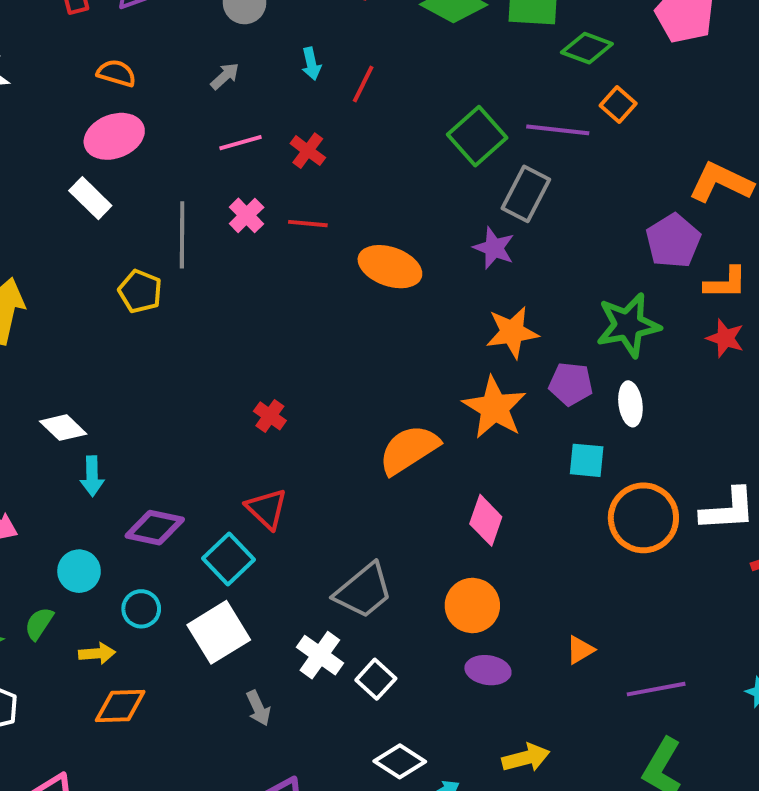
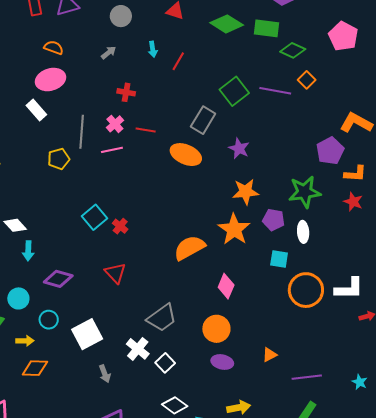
pink line: (241, 143) -> (112, 150), moved
red cross: (308, 151) -> (126, 92), moved, turned -30
gray rectangle: (526, 194) -> (203, 120), moved
yellow pentagon: (140, 291) -> (59, 159), turned 30
cyan square: (229, 559) -> (94, 217), moved

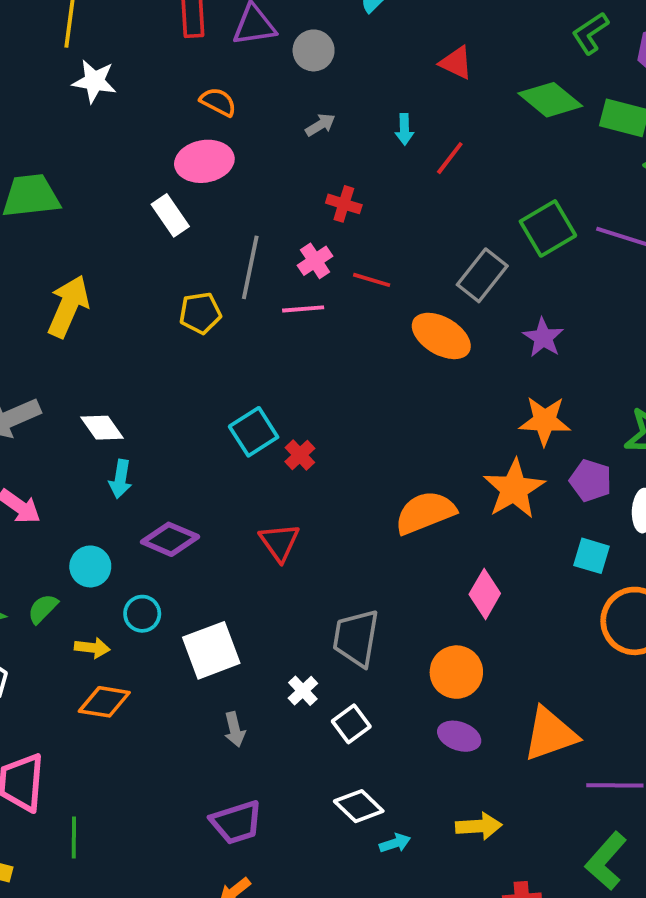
gray circle: (121, 16) -> (314, 50), moved
gray trapezoid: (162, 318) -> (356, 638), turned 128
white cross: (138, 349) -> (303, 691), size x0.7
orange triangle: (270, 355) -> (550, 734), size x2.0

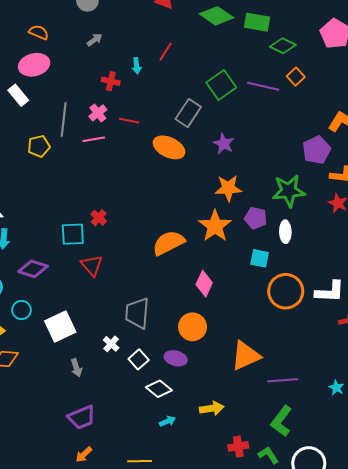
cyan arrow: (405, 129) -> (137, 66), moved
cyan square: (254, 432) -> (73, 234), moved, turned 35
purple ellipse: (459, 736) -> (176, 358), moved
white diamond: (359, 806) -> (159, 389), moved

